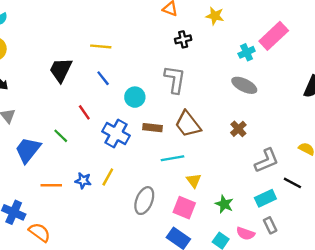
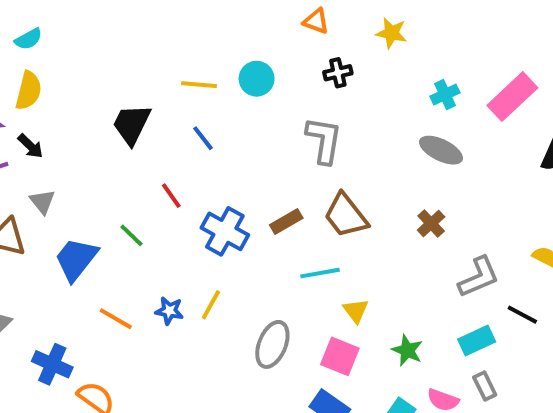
pink rectangle: (274, 36) -> (512, 97), moved
cyan circle: (135, 97) -> (257, 79), moved
brown rectangle: (153, 128) -> (286, 221), turned -36
orange line: (51, 185) -> (116, 319), turned 30

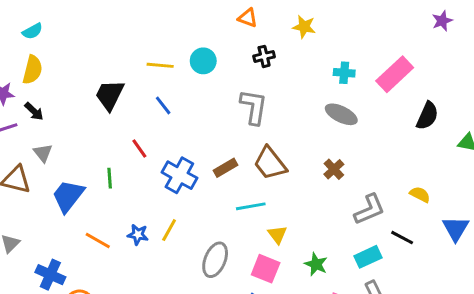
cyan cross: (445, 95) -> (344, 73), turned 30
green line: (132, 235) -> (110, 178), turned 42

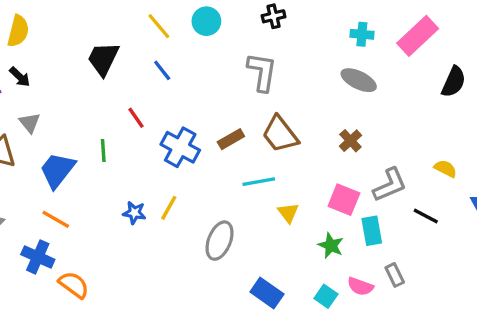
yellow line: (160, 65) -> (159, 26), turned 45
orange line: (98, 240) -> (56, 219), moved
cyan rectangle: (368, 257) -> (372, 231), moved, turned -75
pink square: (266, 269) -> (344, 200), moved

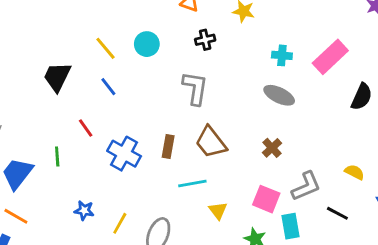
brown rectangle: (231, 139) -> (168, 146), turned -50
yellow line: (169, 208) -> (120, 223), moved

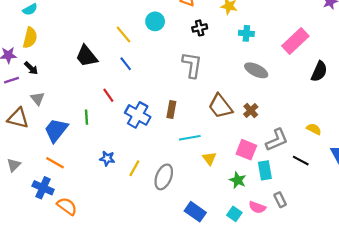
cyan circle: (147, 44) -> (155, 21), moved
cyan cross: (282, 55) -> (246, 33), moved
black trapezoid: (57, 77) -> (87, 56), turned -65
brown trapezoid: (211, 142) -> (220, 106), moved

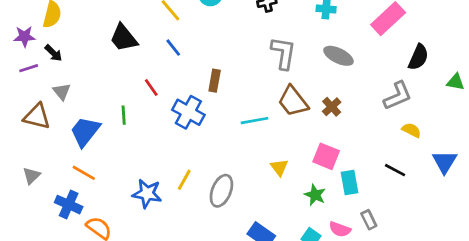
gray L-shape: (192, 65) -> (283, 53), moved
brown rectangle: (171, 109) -> (215, 81), moved
cyan line: (190, 138) -> (254, 121), moved
gray L-shape: (277, 140) -> (398, 96), moved
blue star: (107, 158) -> (147, 194), moved, size x1.5

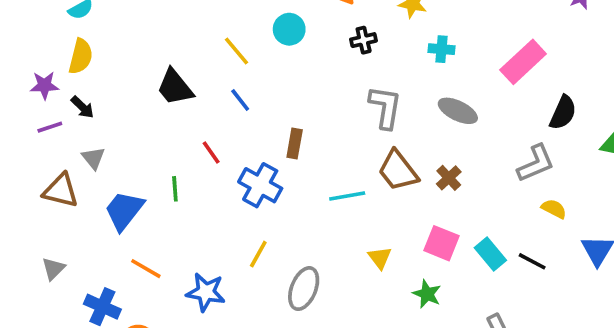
orange line: (84, 173) -> (146, 269), moved
yellow line: (184, 180) -> (258, 254), moved
cyan rectangle: (349, 182) -> (490, 254), moved, turned -30

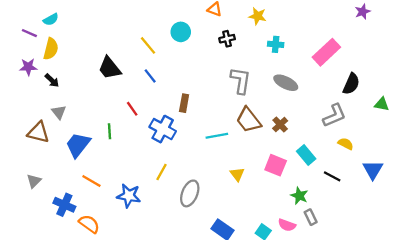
purple line: (50, 127) -> (29, 33), moved, turned 42
cyan rectangle: (490, 254) -> (306, 155), moved
green star: (427, 294) -> (299, 196), moved

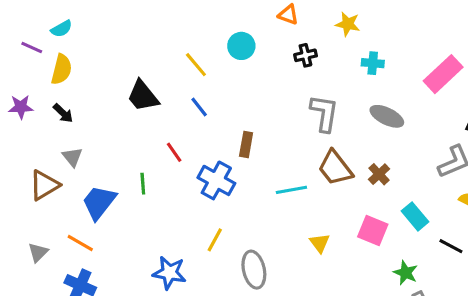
purple star: (28, 67) -> (21, 107), moved
brown triangle: (38, 132) -> (44, 185), turned -45
orange line: (91, 181) -> (80, 243), moved
gray ellipse: (190, 193) -> (254, 270), turned -35

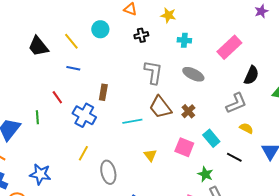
black trapezoid: (143, 96) -> (38, 46), moved
blue line: (199, 107) -> (73, 68), turned -40
blue star: (169, 273) -> (40, 174), moved

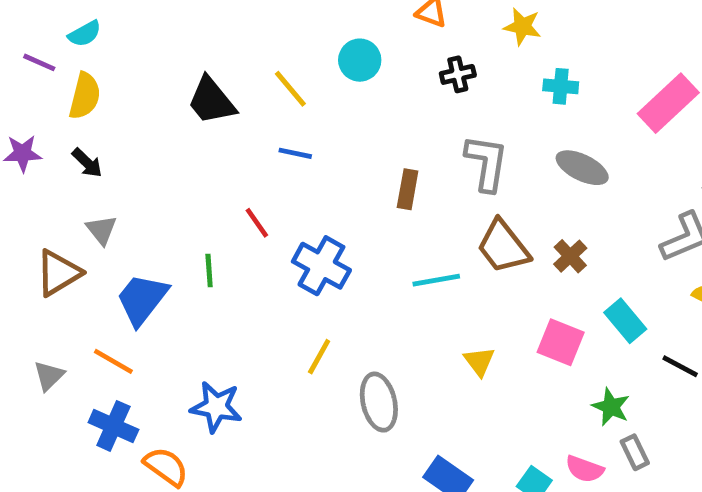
brown rectangle: (103, 92) -> (408, 189), moved

